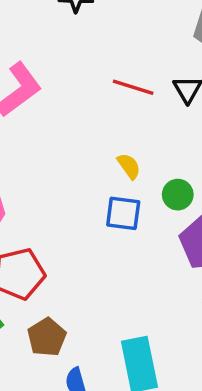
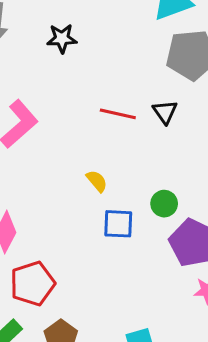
yellow semicircle: (129, 166) -> (97, 181), moved

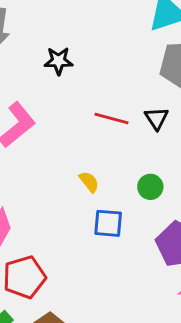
black star: (62, 38) -> (59, 61), moved
green circle: (164, 204) -> (150, 187), moved

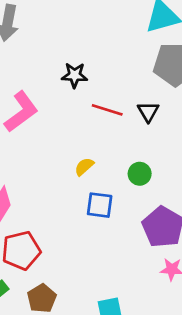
black star: (59, 61) -> (75, 75), moved
yellow semicircle: (89, 182) -> (84, 167), turned -96

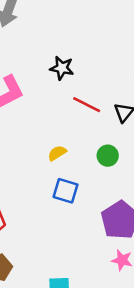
green circle: (140, 174) -> (108, 156), moved

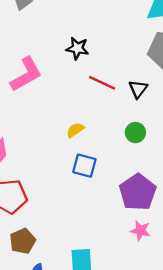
green circle: (108, 156) -> (135, 133), moved

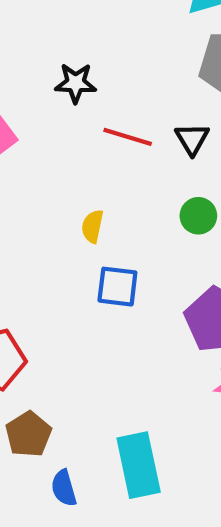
yellow semicircle: (75, 130) -> (92, 226), turned -36

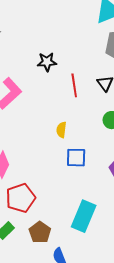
red line: (128, 137) -> (74, 85), turned 70
cyan rectangle: (139, 465) -> (84, 216), moved, turned 40

